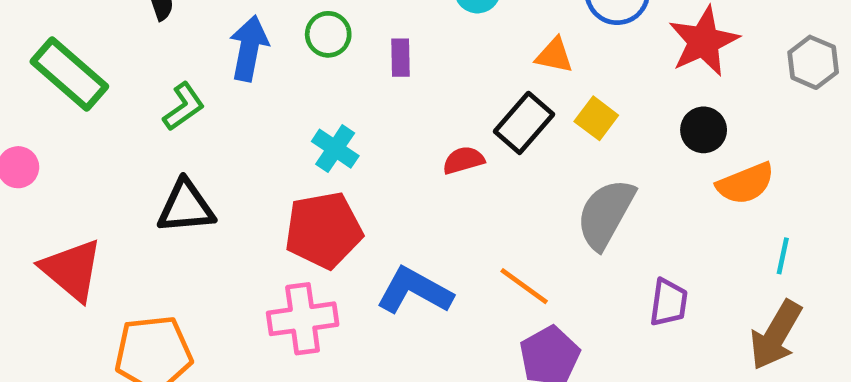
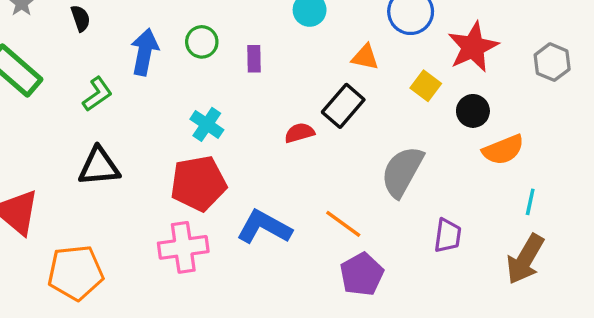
yellow square: (596, 118) -> (426, 86), moved

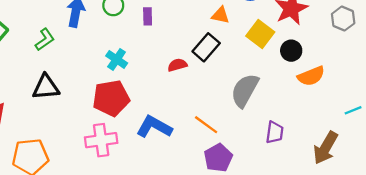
yellow square: (426, 86) -> (260, 34), size x1.4
cyan line: (530, 202) -> (353, 110), moved, turned 56

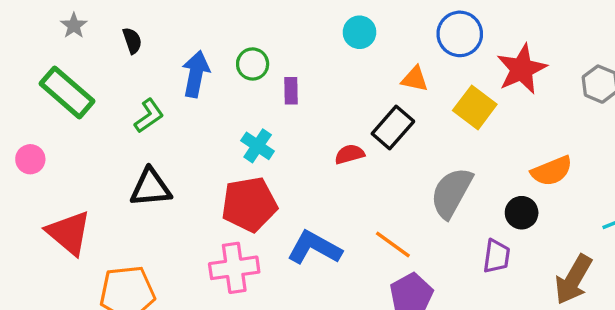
purple rectangle: (148, 16) -> (291, 91), moved
black circle: (291, 51) -> (522, 213), moved

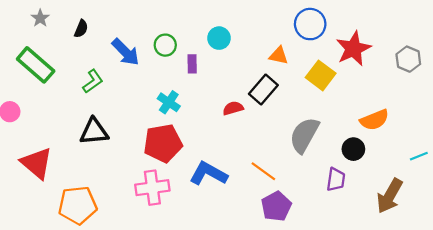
cyan circle: (360, 32) -> (219, 38), moved
black semicircle: (132, 41) -> (81, 29), turned 42
blue arrow: (196, 74) -> (126, 52), turned 124

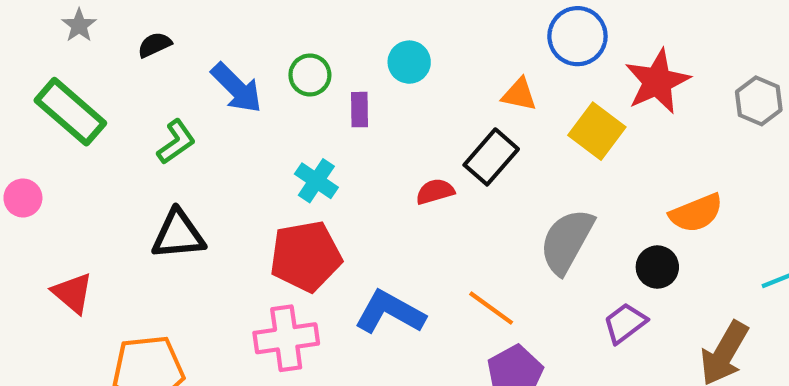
black semicircle: (81, 29) -> (155, 45), turned -138
red triangle: (37, 163) -> (73, 293), size x0.7
purple trapezoid: (336, 179) -> (625, 323), turned -135

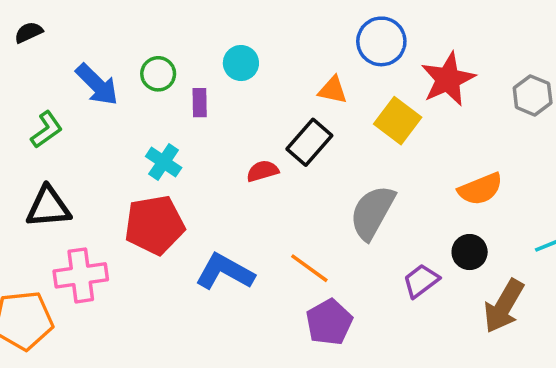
black semicircle: (155, 45) -> (29, 32), moved
black circle: (657, 267) -> (470, 252), moved
pink cross: (286, 338) -> (81, 275), moved

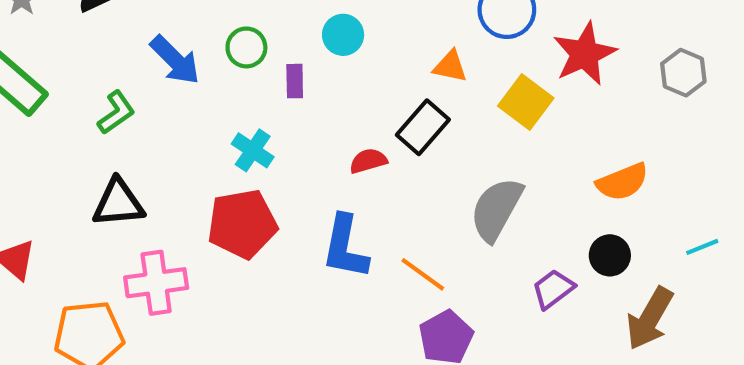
blue L-shape: (225, 272) -> (345, 247), moved, turned -108

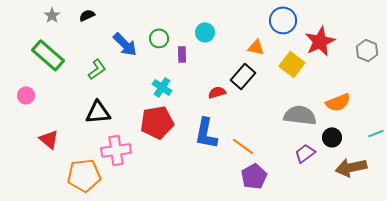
gray semicircle: (496, 209) -> (300, 115), moved, turned 68
brown arrow: (650, 318) -> (351, 167), turned 48

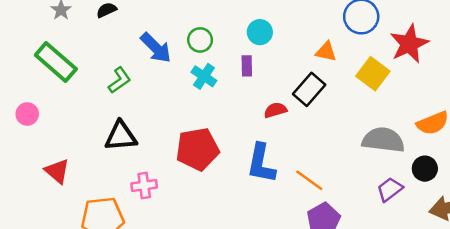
purple rectangle: (182, 54) -> (247, 66), moved
cyan cross: (162, 87) -> (204, 76), moved
pink cross: (116, 150) -> (144, 185), size x0.7

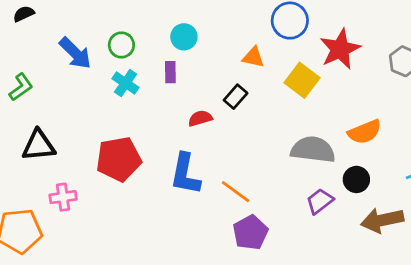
green L-shape: (119, 80) -> (21, 87), moved
black rectangle: (309, 89) -> (236, 97), size x0.7

